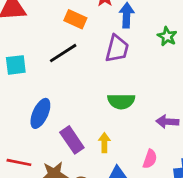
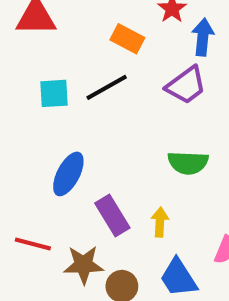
purple trapezoid: (117, 49) -> (186, 85), turned 36
cyan square: (16, 65) -> (54, 93), moved

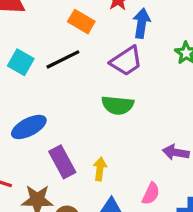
cyan square: (54, 93) -> (21, 62), turned 30
green semicircle: (188, 163) -> (118, 105), moved
blue ellipse: (68, 174) -> (29, 127), turned 32

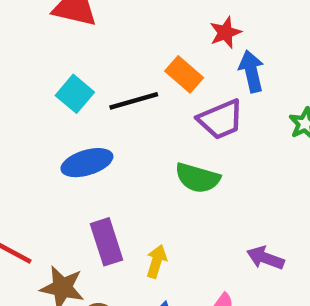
orange rectangle: (81, 22) -> (184, 74), moved
blue arrow: (142, 23) -> (251, 71), turned -32
blue ellipse: (29, 127) -> (87, 163), moved

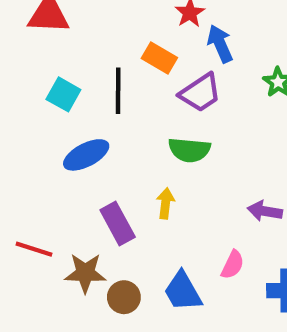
black line: (134, 101) -> (118, 91), turned -63
yellow arrow: (156, 261) -> (166, 203), moved

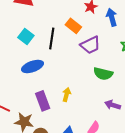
blue arrow: (220, 44) -> (112, 17), moved
green semicircle: (189, 150) -> (103, 74), moved

